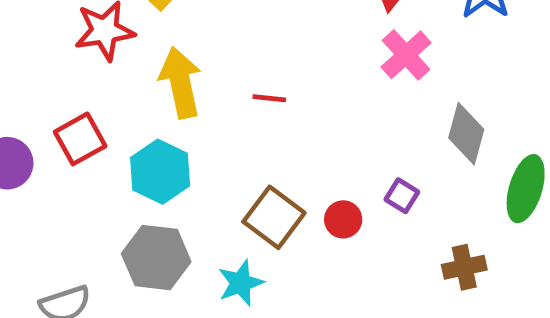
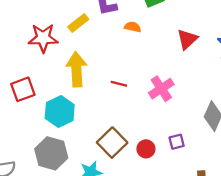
pink cross: (406, 55) -> (161, 89), moved
purple square: (402, 196) -> (177, 142), turned 35

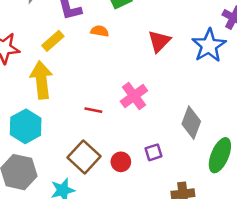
yellow rectangle: (78, 23) -> (53, 41), moved
red line: (119, 84) -> (93, 110), moved

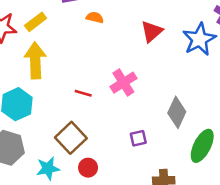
yellow rectangle: (53, 41) -> (36, 22), moved
red circle: (121, 162) -> (88, 168), moved

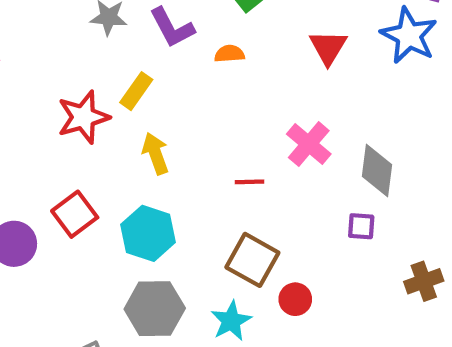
yellow arrow: (35, 60) -> (155, 154), size x0.7
gray diamond: (177, 112) -> (377, 170), moved
purple square: (138, 138) -> (361, 226), turned 35

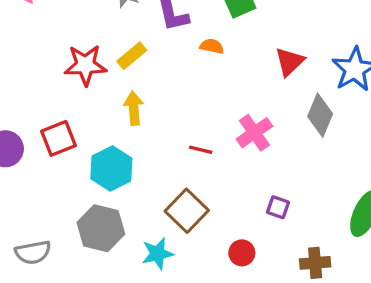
gray diamond: (377, 170) -> (320, 115), moved
red circle: (295, 299) -> (242, 253), moved

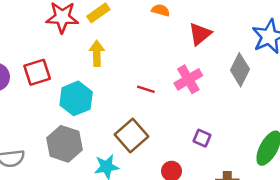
red triangle: (290, 62) -> (200, 34), moved

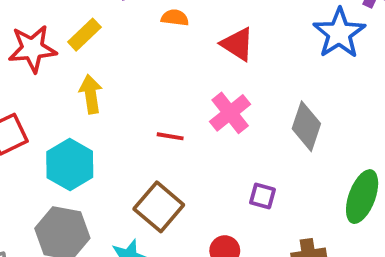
red triangle: (200, 34) -> (237, 44), turned -40
gray diamond: (240, 70) -> (306, 126), moved

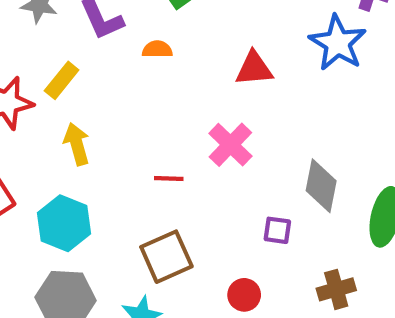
red triangle: (237, 44) -> (254, 69), moved, turned -30
gray diamond: (306, 126) -> (321, 186), moved
brown square: (159, 207) -> (166, 257), turned 33

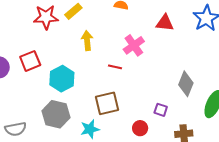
yellow arrow: (77, 144) -> (87, 41), moved
pink cross: (230, 145) -> (134, 45), moved
purple square: (277, 230) -> (161, 110), moved

